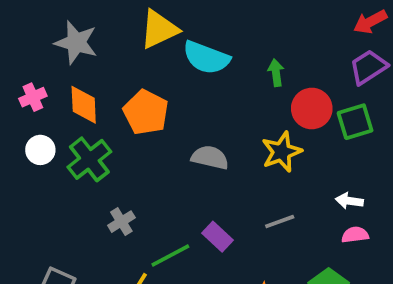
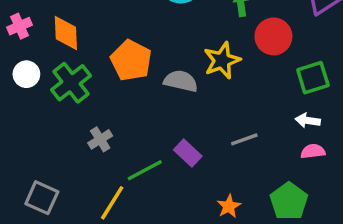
orange pentagon: (146, 112) -> (131, 60), moved
green square: (355, 122) -> (313, 78), moved
yellow star: (282, 152) -> (222, 60), moved

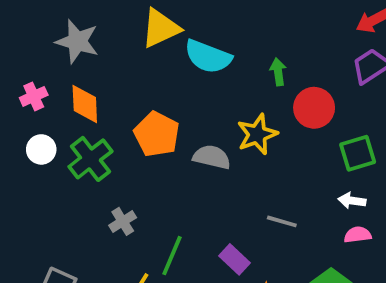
gray line: (244, 139) -> (282, 221), turned 36
purple rectangle: (188, 153) -> (234, 259), moved
green line: (145, 170) -> (172, 256), turned -39

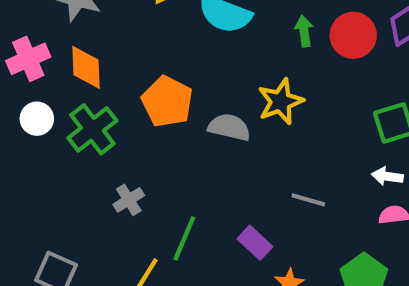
pink cross: (34, 96) -> (28, 59), size x1.4
red circle: (314, 108) -> (353, 35), moved

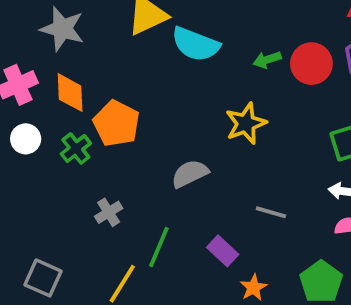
green arrow: (304, 31) -> (267, 60), turned -100
orange pentagon: (167, 102) -> (116, 123), moved
gray semicircle: (229, 127) -> (190, 174), moved, turned -39
green cross: (92, 129) -> (76, 149), size x0.7

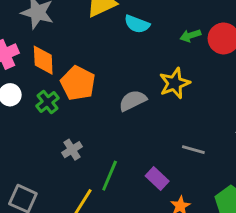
cyan semicircle: (196, 44) -> (137, 24), size x0.7
gray semicircle: (190, 174) -> (133, 101), moved

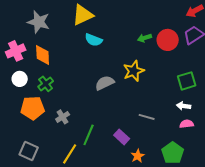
cyan semicircle: (137, 24) -> (94, 40), moved
orange pentagon: (78, 83) -> (33, 108), moved, turned -30

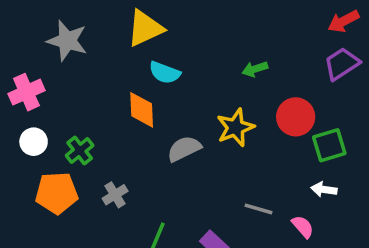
red circle: (168, 40) -> (296, 117), moved
orange diamond: (43, 55) -> (142, 110), moved
gray cross: (63, 117) -> (115, 195), moved
pink semicircle: (187, 124) -> (303, 227), moved, turned 56

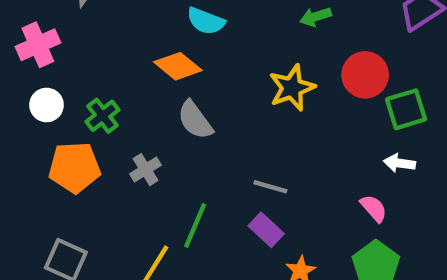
orange diamond: (142, 110) -> (178, 66), turned -48
gray semicircle: (184, 149) -> (195, 120), moved, turned -100
gray line: (258, 209) -> (270, 187), moved

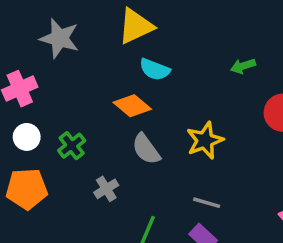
yellow star: (292, 88) -> (205, 140), moved
orange pentagon: (74, 167) -> (27, 189), moved

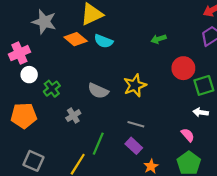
orange diamond: (132, 106) -> (76, 39), moved
white circle: (27, 137) -> (29, 75), moved
gray semicircle: (146, 149) -> (98, 91), turned -30

